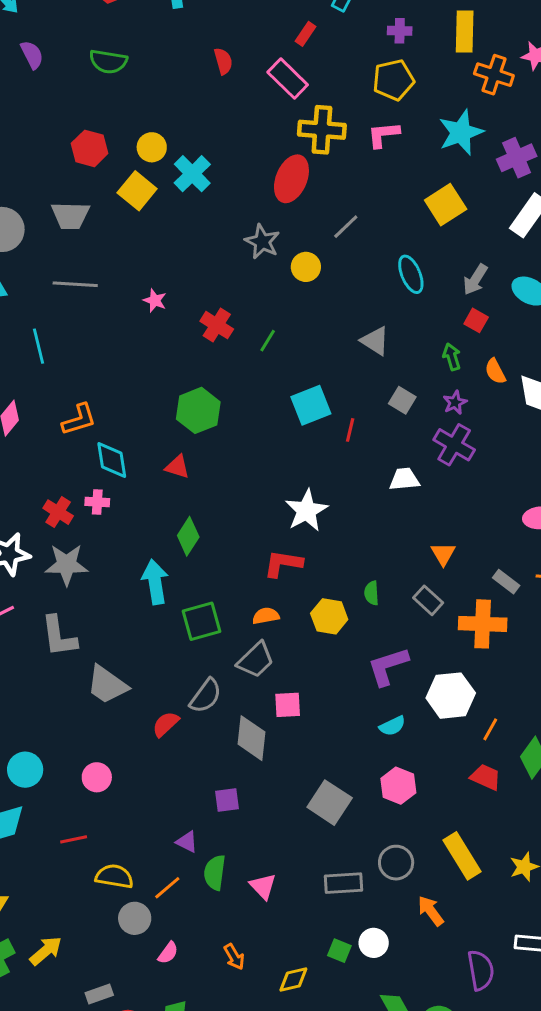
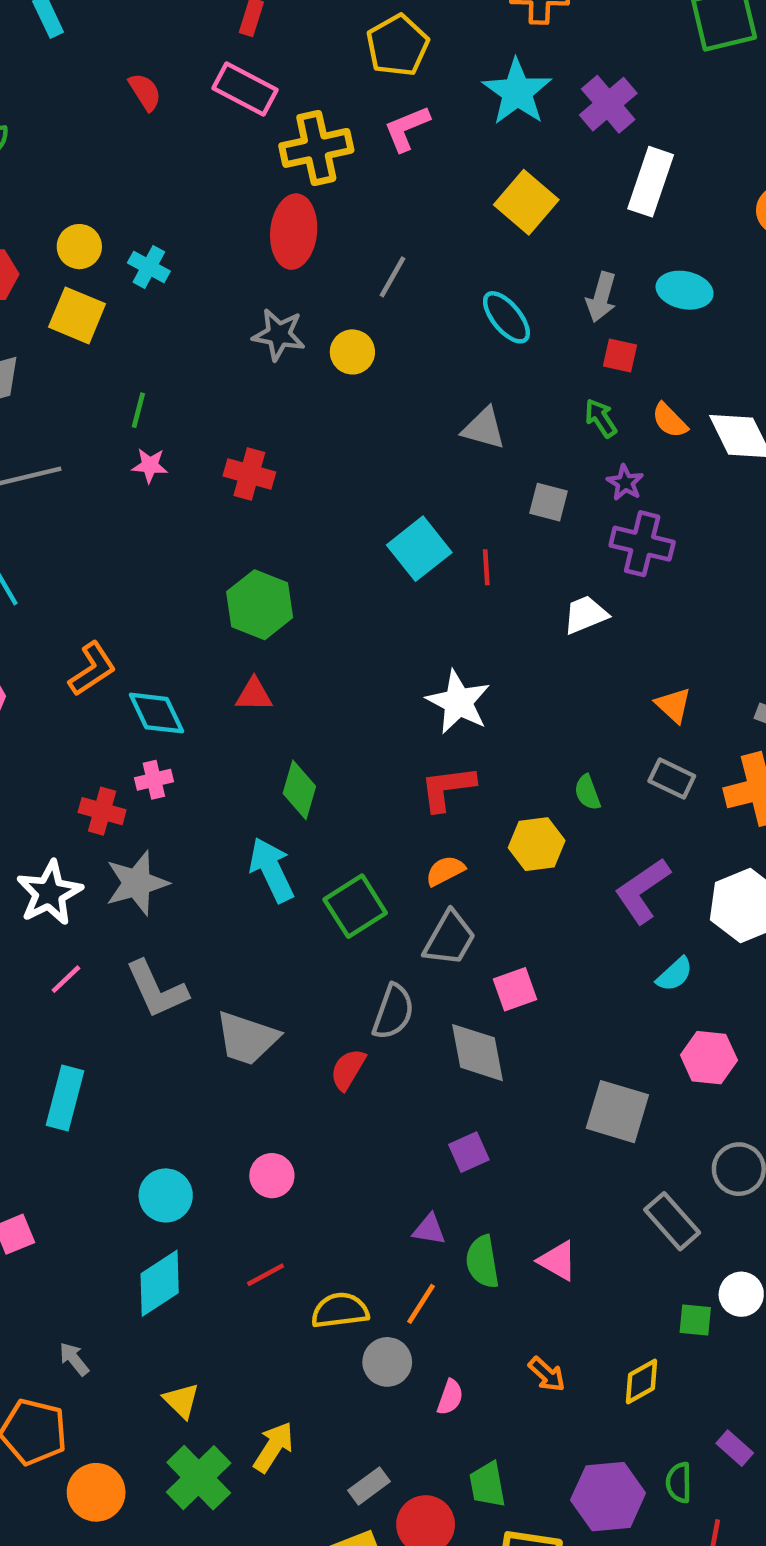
cyan cross: (192, 174) -> (149, 267), size x0.7
green line: (268, 341) -> (138, 410), moved
gray rectangle: (343, 883) -> (672, 1221), turned 69

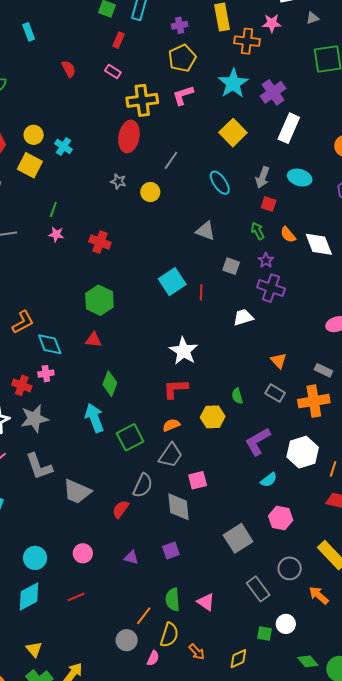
pink rectangle: (245, 89) -> (113, 72), size x0.6
gray star: (279, 334) -> (118, 181), size x0.7
gray square: (617, 1112) -> (238, 538), turned 36
purple triangle: (429, 1229) -> (131, 558), moved
yellow semicircle: (340, 1310) -> (169, 635), moved, turned 110

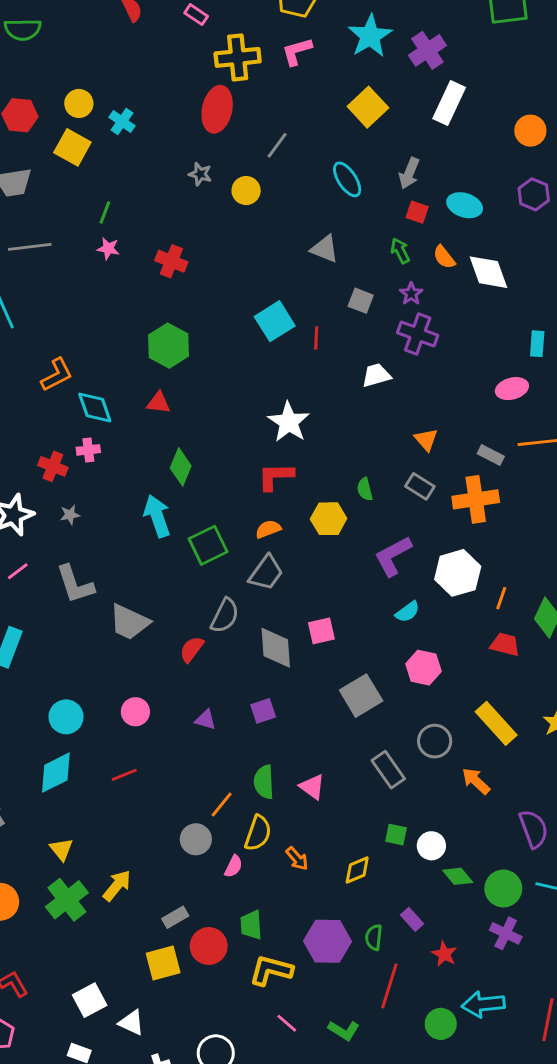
cyan ellipse: (300, 178) -> (465, 205), moved
gray star: (34, 419) -> (70, 515), size x0.5
pink square: (198, 480) -> (321, 631), moved
white circle: (286, 624) -> (431, 846), moved

